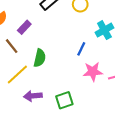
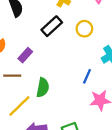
brown line: (12, 46) -> (12, 76), turned -49

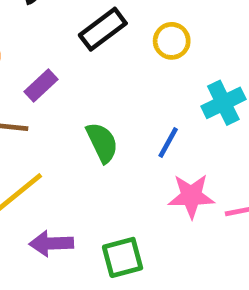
green semicircle: (43, 87) -> (102, 142), moved, turned -42

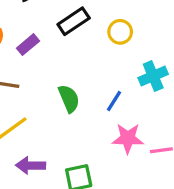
purple rectangle: (41, 86) -> (28, 45), moved

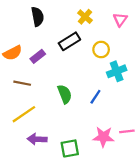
cyan cross: (153, 76) -> (117, 71), moved
pink star: (128, 138) -> (103, 137), moved

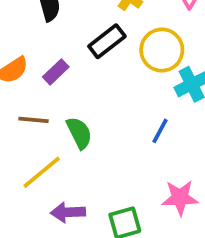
yellow circle: (101, 50) -> (162, 50), size x1.5
green semicircle: (65, 94) -> (79, 133), moved

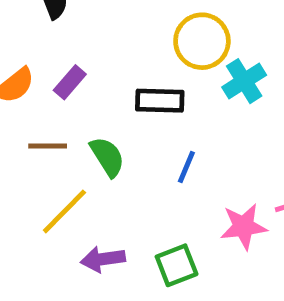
black rectangle: (107, 41) -> (160, 101), moved, turned 45
blue line: (160, 131) -> (186, 167), moved

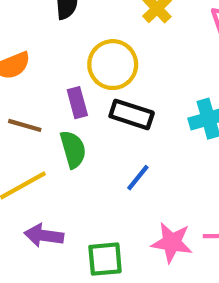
yellow circle: (202, 41) -> (113, 65), moved
purple rectangle: (70, 82) -> (77, 103), moved, turned -72

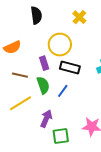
blue line: (138, 178) -> (63, 91), moved
purple arrow: (44, 236) -> (46, 119), moved, turned 108

